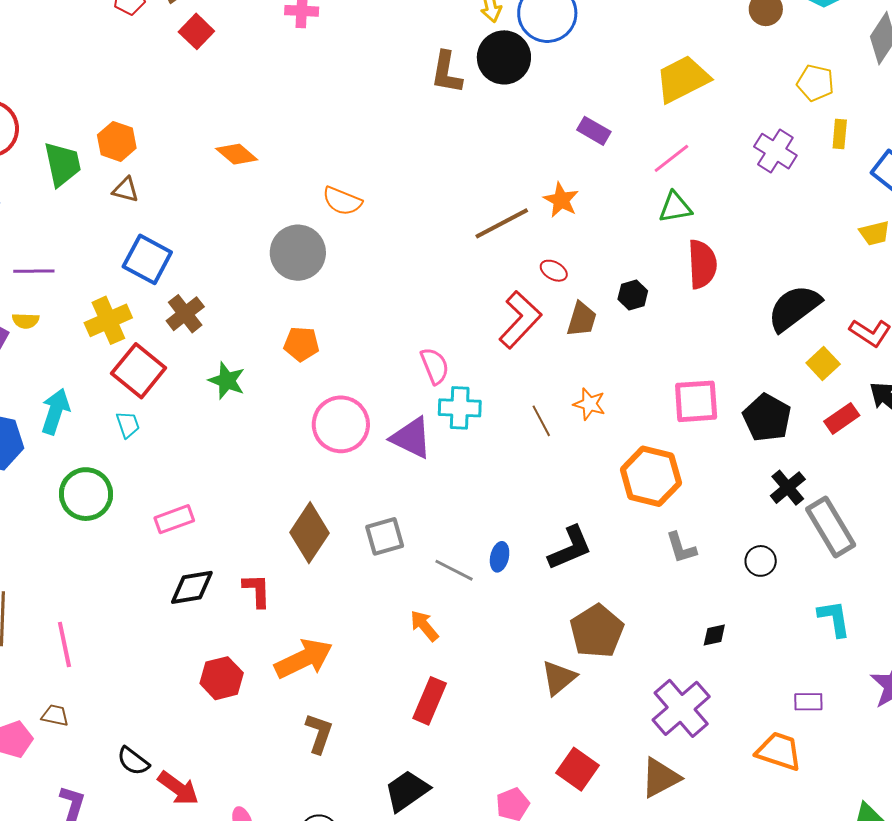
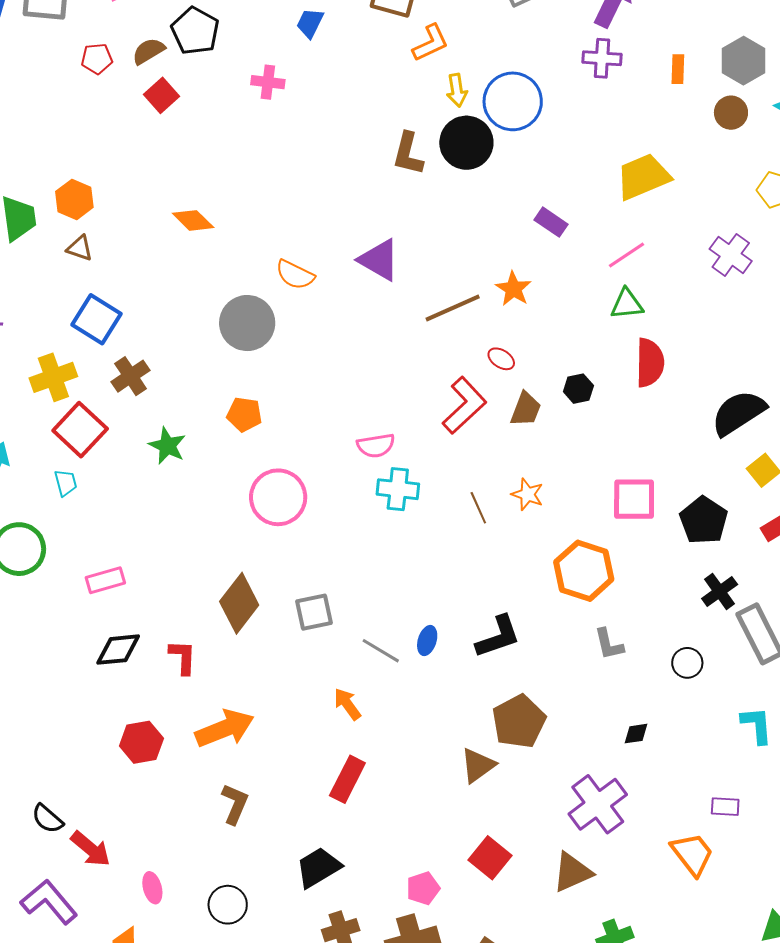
pink semicircle: (435, 366) -> (376, 446), turned 99
purple triangle: (411, 438) -> (379, 260), moved
orange trapezoid: (779, 751) -> (692, 854), turned 30

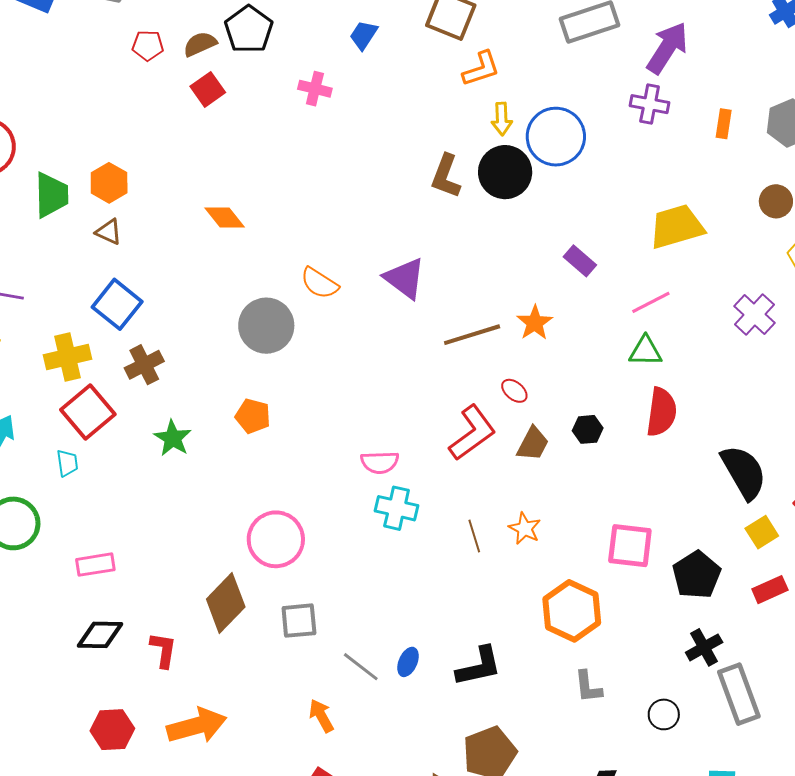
brown circle: (731, 113) -> (776, 201), moved
black semicircle: (738, 413) -> (744, 472), turned 86
pink circle: (278, 497) -> (276, 539), moved

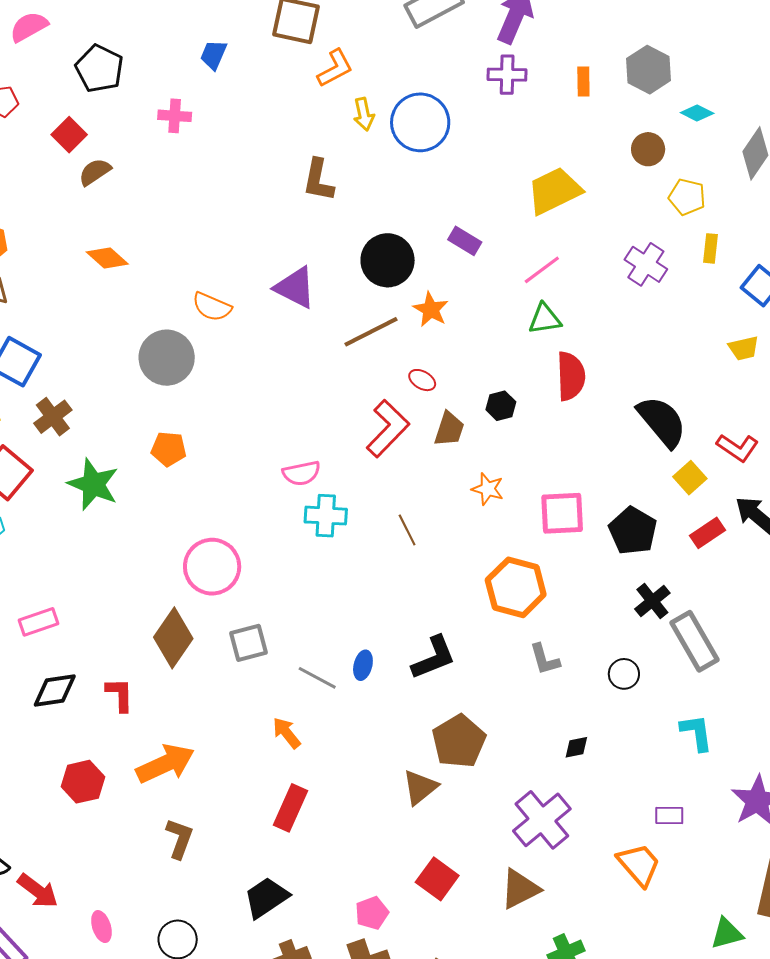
brown semicircle: (200, 44) -> (95, 172), moved
black circle: (505, 172) -> (388, 260), moved
green star: (173, 438) -> (93, 484), size x1.4
orange star: (525, 528) -> (488, 489), moved

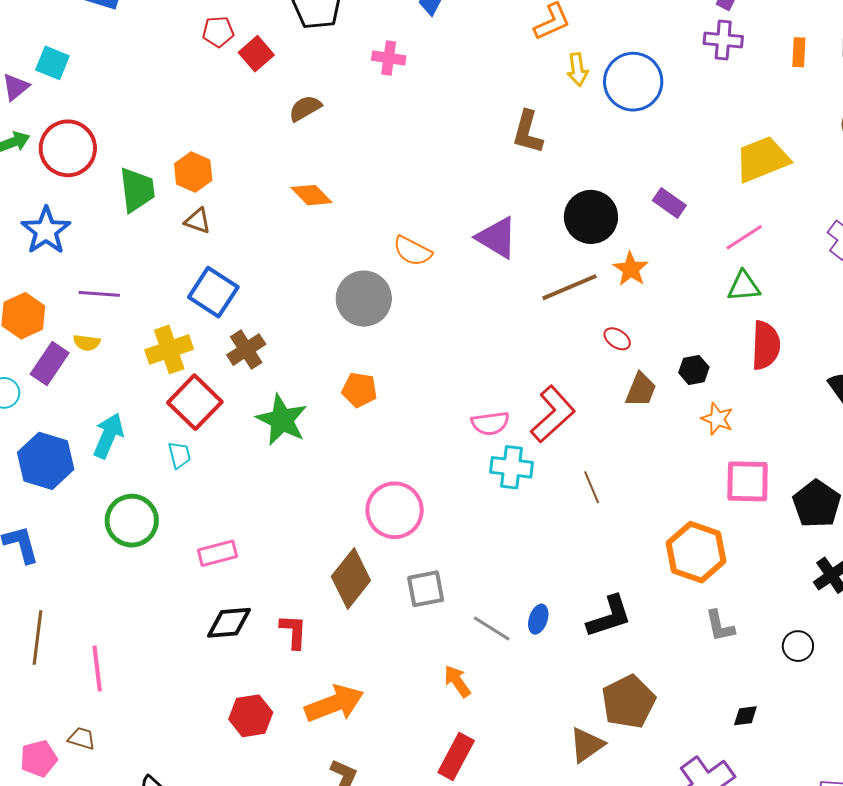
red square: (69, 135) -> (256, 54), moved
red L-shape: (388, 429) -> (553, 414), moved
orange star: (488, 489) -> (717, 419), moved

